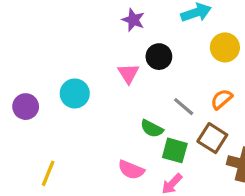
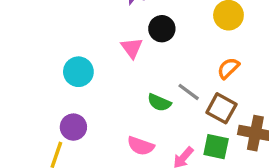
purple circle: (26, 107) -> (73, 127), moved
gray line: (184, 107) -> (189, 92), moved
green square: (175, 150) -> (216, 147), moved

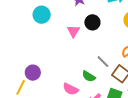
cyan circle: (78, 72) -> (42, 15), moved
green semicircle: (159, 103) -> (89, 76), moved

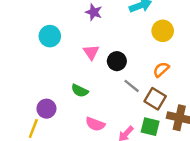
black circle: (92, 22) -> (117, 61), moved
green semicircle: (89, 76) -> (80, 91), moved

